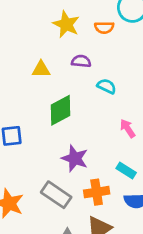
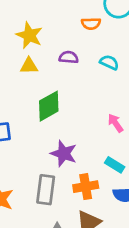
yellow star: (66, 24) -> (29, 35), moved
cyan semicircle: (107, 86) -> (109, 62), moved
gray rectangle: (56, 195) -> (46, 190), turned 64

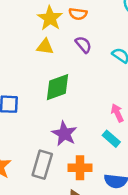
orange semicircle: (91, 24) -> (78, 14), moved
purple semicircle: (69, 57) -> (83, 45), turned 36
cyan rectangle: (115, 165) -> (111, 139), moved

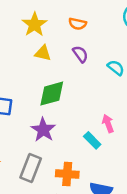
yellow star: (50, 18) -> (35, 24), moved
purple star: (64, 134) -> (43, 130), moved
cyan rectangle: (111, 139) -> (92, 140), moved

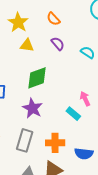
orange semicircle: (78, 24) -> (53, 19), turned 40

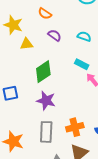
cyan rectangle: (73, 114) -> (82, 64), moved

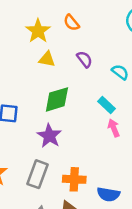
orange semicircle: (45, 14) -> (71, 23), moved

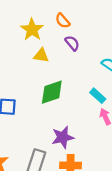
purple semicircle: (84, 59) -> (72, 43), moved
purple star: (49, 136) -> (63, 137), moved, turned 30

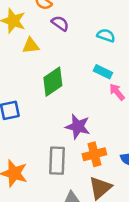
purple star: (63, 137) -> (78, 127), turned -30

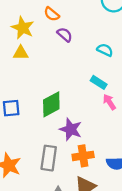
yellow triangle: (31, 46) -> (21, 53), moved
green diamond: (53, 82) -> (51, 104), moved

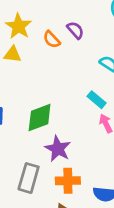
orange semicircle: (52, 14) -> (52, 39), moved
purple semicircle: (65, 35) -> (75, 30), moved

